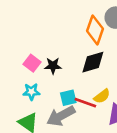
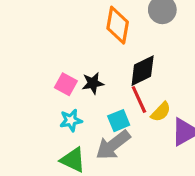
orange diamond: (95, 30) -> (118, 25), moved
red line: (85, 103) -> (139, 100), moved, turned 55

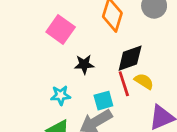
pink square: (66, 84) -> (61, 29), moved, size x1.4
yellow semicircle: (161, 112) -> (144, 81), moved, turned -108

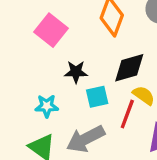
red line: (124, 84) -> (127, 114), moved, turned 35
cyan square: (103, 101) -> (97, 97), moved

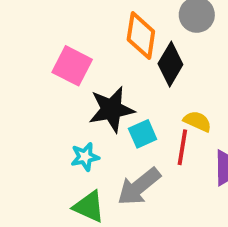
black diamond: (129, 68) -> (170, 64), moved, turned -32
black star: (76, 72) -> (112, 109), size x1.6

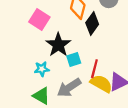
black star: (112, 109) -> (58, 45), turned -30
yellow semicircle: (197, 121) -> (101, 84), moved, size x1.5

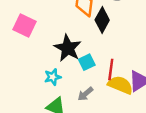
pink square: (39, 20) -> (24, 26), moved
gray arrow: (69, 88) -> (85, 94), size x0.6

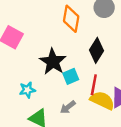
black diamond: (102, 20) -> (96, 50), moved
cyan star: (53, 77) -> (27, 90), moved

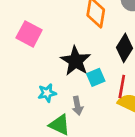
gray arrow: (68, 107) -> (77, 106), moved, turned -63

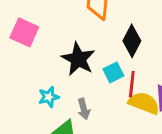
cyan square: (96, 77) -> (113, 72), moved

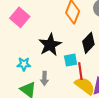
red line: (132, 84) -> (80, 71), turned -30

